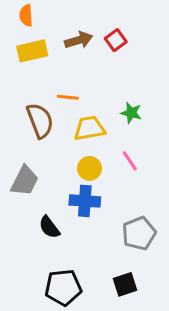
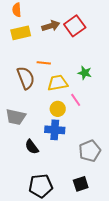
red square: (116, 40) -> (75, 26), size x1.5
pink line: (130, 161) -> (76, 100), moved
gray trapezoid: (25, 181) -> (16, 117), turned 75

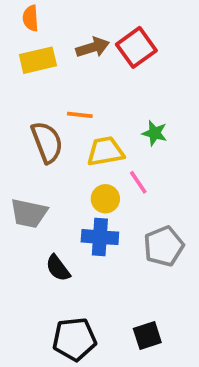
gray pentagon: (90, 151) -> (164, 246), moved

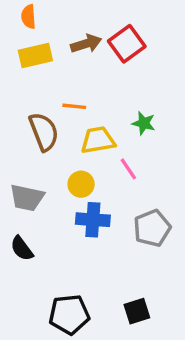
yellow circle: (105, 199) -> (81, 184), moved
black semicircle: (58, 268) -> (22, 248), moved

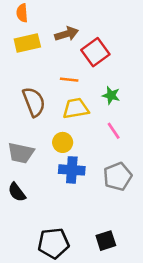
red square: (127, 44) -> (95, 52), moved
orange line: (74, 106) -> (69, 80), moved
pink line: (128, 169) -> (114, 131), moved

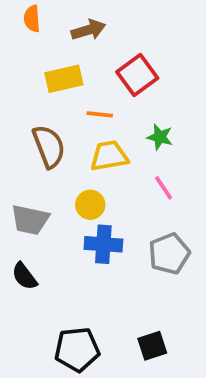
brown arrow: (67, 34) -> (88, 30), moved
yellow rectangle: (27, 43) -> (64, 79), moved

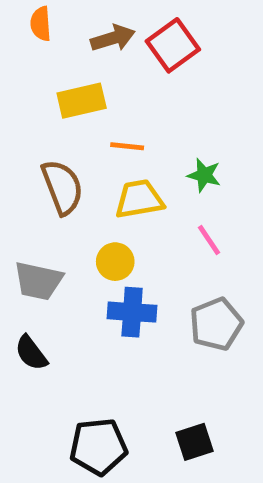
red square: (137, 75) -> (173, 45), moved

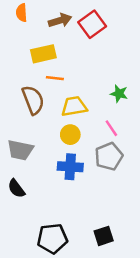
orange line: (127, 146) -> (55, 78), moved
green star: (204, 175) -> (119, 94), moved
yellow circle: (115, 262) -> (70, 135), moved
gray pentagon: (216, 324) -> (109, 156), moved

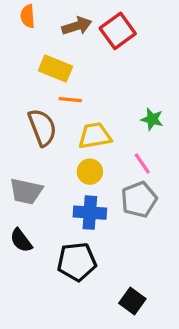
yellow rectangle: (43, 54) -> (55, 69), turned 35
black square: (104, 236) -> (132, 301), turned -36
black pentagon: (52, 239) -> (77, 262), moved

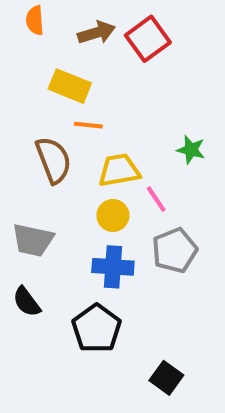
pink line: (142, 163) -> (156, 199), moved
black pentagon: (77, 262) -> (97, 328), turned -30

